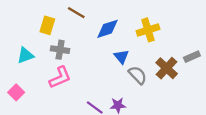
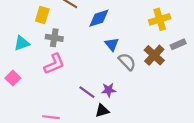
yellow cross: (148, 30) -> (160, 19), moved

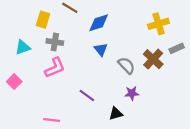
blue triangle: (112, 44) -> (101, 49), moved
purple star: (109, 90) -> (132, 93), moved
black triangle: (102, 111) -> (116, 114), moved

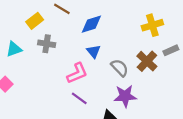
yellow rectangle: (43, 20) -> (35, 21), turned 35
pink L-shape: (55, 68) -> (77, 73), moved
purple star: (132, 93) -> (125, 96), size x1.5

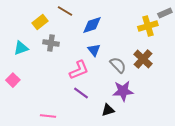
gray rectangle: (171, 50) -> (165, 13), moved

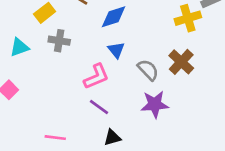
black triangle: (108, 110) -> (112, 138), moved

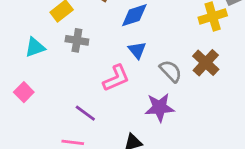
purple star: (155, 104) -> (160, 107), moved
purple line: (99, 107) -> (85, 113), moved

